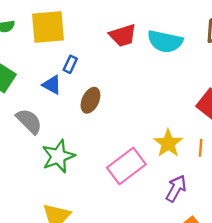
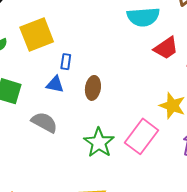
red trapezoid: (123, 35) -> (166, 48), moved
green star: (58, 156) -> (99, 143), moved

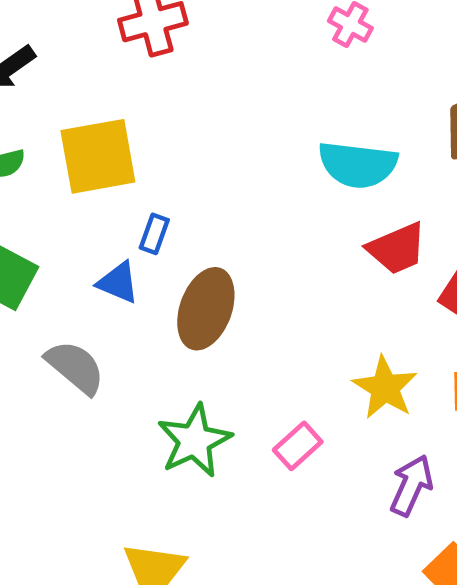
brown ellipse: (93, 88) -> (206, 309), size x1.4
pink rectangle: (141, 136) -> (298, 446), size x0.6

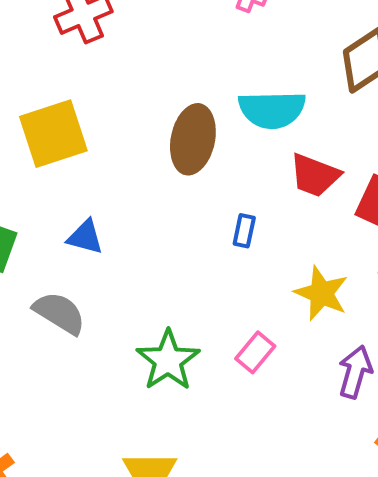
blue rectangle: (154, 234) -> (244, 231), moved
red trapezoid: (397, 249) -> (315, 175), turned 52
brown ellipse: (206, 309) -> (193, 139), moved

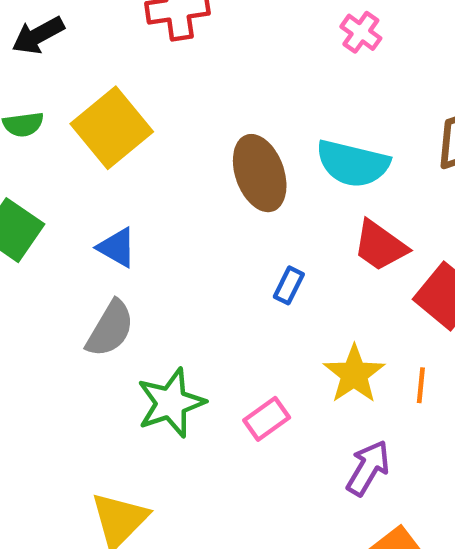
yellow square: (53, 134) -> (112, 128), turned -36
brown ellipse: (193, 139) -> (260, 173), turned -46
gray semicircle: (59, 313) -> (110, 329), moved, turned 74

